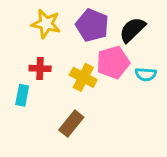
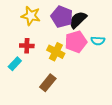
black semicircle: (132, 30) -> (78, 20), moved
cyan semicircle: (146, 74) -> (98, 41), moved
cyan rectangle: (22, 95) -> (15, 64), turned 32

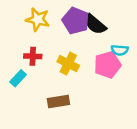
black semicircle: (78, 20) -> (95, 24), turned -96
pink pentagon: (76, 42) -> (107, 65), moved
brown rectangle: (48, 83) -> (58, 102), turned 42

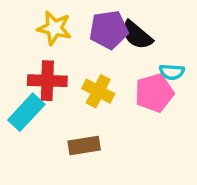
purple pentagon: (76, 21) -> (109, 30), turned -30
red cross: (33, 56) -> (47, 81), size x1.5
cyan rectangle: (18, 78) -> (26, 112), size x1.5

